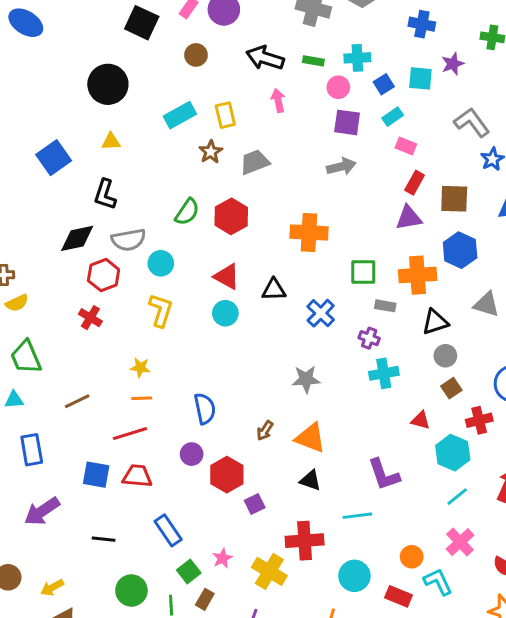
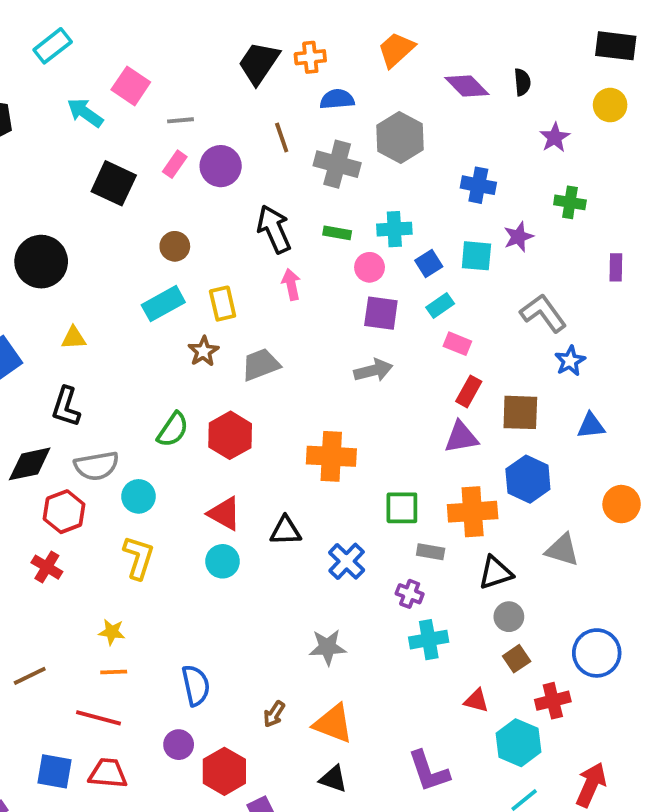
brown circle: (196, 55) -> (175, 246), moved
black arrow: (265, 58) -> (274, 229), turned 48
black circle: (108, 84) -> (41, 262), moved
red line: (130, 434) -> (98, 718), turned 32

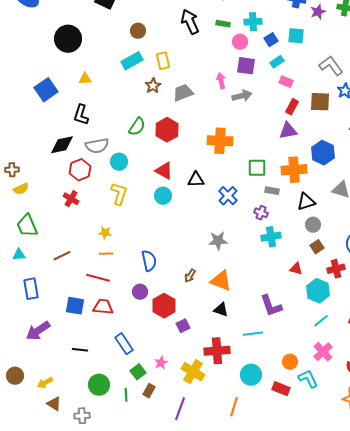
purple star: (518, 237) -> (318, 12), moved
pink arrow: (291, 284) -> (221, 81), moved
brown square: (520, 412) -> (320, 102), moved

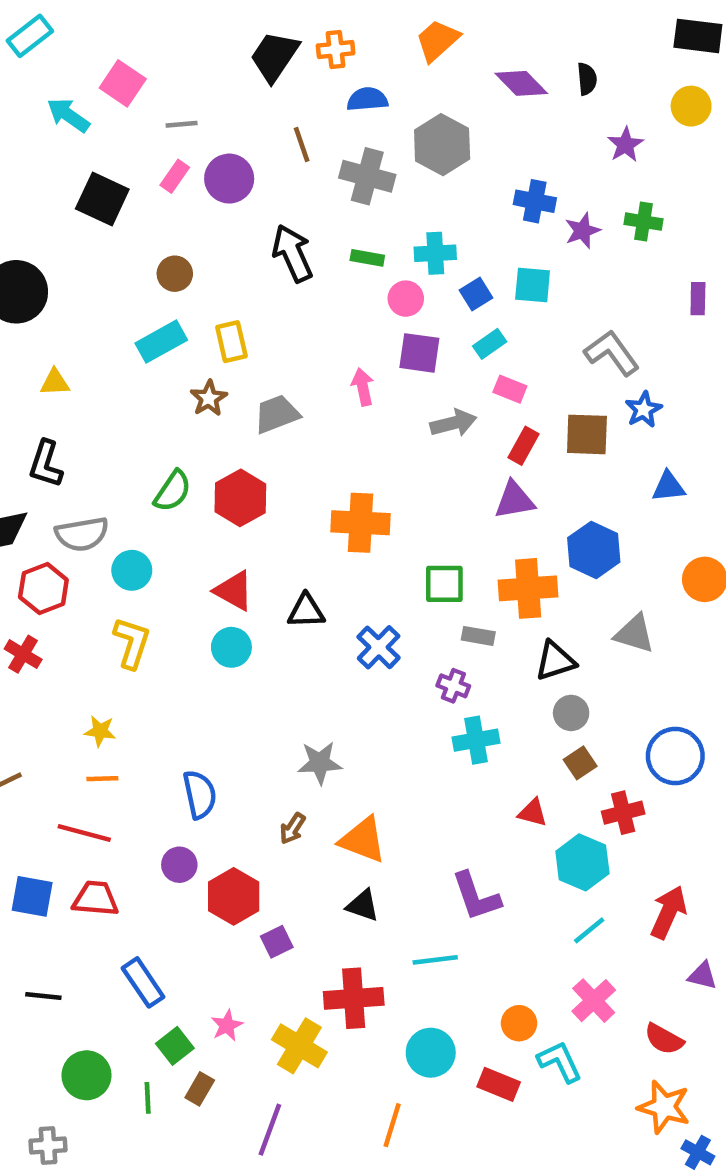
gray arrow: (242, 96) -> (453, 423), moved
gray star: (218, 241) -> (320, 763), moved

